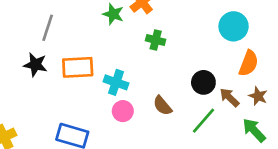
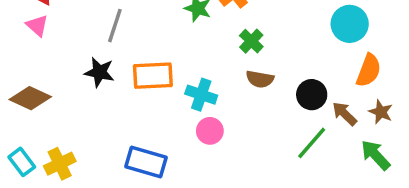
green cross: (156, 40) -> (251, 41), turned 30
brown semicircle: (162, 106) -> (260, 79), moved, turned -40

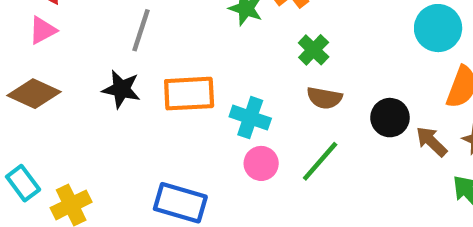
pink triangle: (37, 26) -> (43, 30), turned 50
brown diamond: (30, 98) -> (34, 94), moved
green line: (312, 143) -> (320, 161), moved
cyan rectangle: (22, 162) -> (23, 183), moved

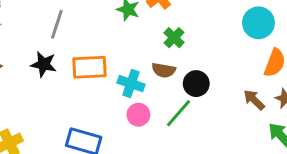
brown semicircle: (324, 98) -> (164, 70), moved
black circle: (390, 118) -> (196, 84), moved

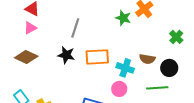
green cross: (174, 38) -> (176, 37), moved
green line: (178, 113) -> (157, 88), turned 45
pink circle: (138, 115) -> (119, 89), moved

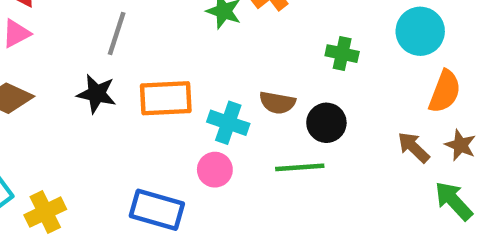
green cross: (176, 37) -> (342, 54), turned -32

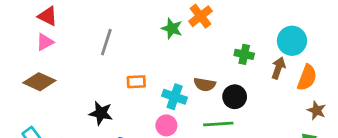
black star: (97, 94) -> (101, 113), moved
orange rectangle: (166, 98) -> (136, 82), size x0.6
brown arrow: (414, 147) -> (278, 68), moved, turned 65

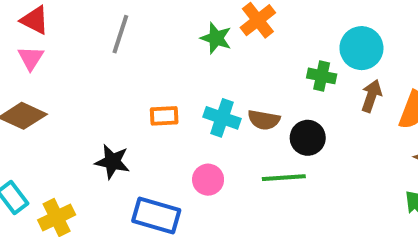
cyan circle: (292, 41) -> (361, 48), moved
pink triangle: (45, 42) -> (31, 58), turned -30
gray line: (106, 42) -> (120, 34), moved
cyan cross: (175, 97) -> (222, 118), moved

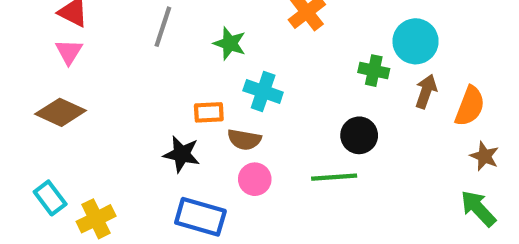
green star: (216, 38) -> (230, 43), moved
cyan cross: (222, 118) -> (263, 91), moved
brown semicircle: (264, 120) -> (244, 139), moved
black star: (112, 162) -> (182, 154), moved

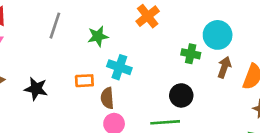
green star: (230, 43) -> (98, 36), turned -30
brown semicircle: (244, 139) -> (107, 98), turned 75
black star: (182, 154) -> (36, 89), moved

